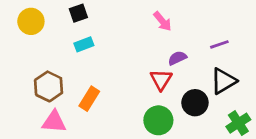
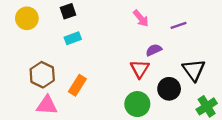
purple line: (219, 44) -> (178, 25), moved
black triangle: (223, 81) -> (194, 70), turned -35

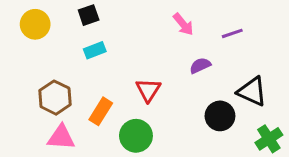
red triangle: (140, 69) -> (148, 90), moved
black triangle: (194, 70) -> (252, 91), turned -30
green circle: (137, 104) -> (136, 136), moved

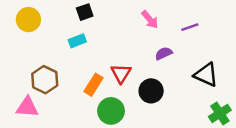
black square: (89, 15) -> (85, 12), moved
orange rectangle: (101, 111) -> (93, 85), moved
black circle: (220, 116) -> (151, 91), moved
pink triangle: (61, 137) -> (27, 107), moved

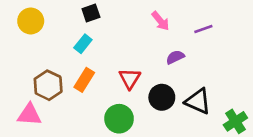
cyan rectangle: (77, 41) -> (83, 44), turned -30
black triangle: (206, 75) -> (198, 101), moved
orange rectangle: (93, 85) -> (84, 80), moved

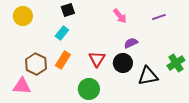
purple line: (203, 29) -> (159, 17), moved
black circle: (162, 97) -> (123, 63), moved
black triangle: (198, 101) -> (148, 76), turned -35
green cross: (235, 121) -> (176, 63), moved

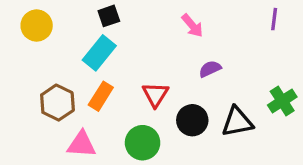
purple line: (159, 17) -> (274, 19), moved, turned -64
cyan rectangle: (62, 33) -> (99, 53), size x1.5
black circle: (123, 63) -> (192, 120), moved
pink triangle: (22, 86) -> (82, 144), moved

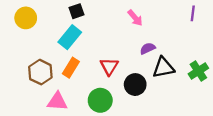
black triangle: (237, 122) -> (163, 68), moved

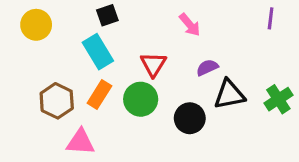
cyan rectangle: (70, 37) -> (98, 52), turned -70
red triangle: (109, 66) -> (153, 64), moved
green circle: (100, 100) -> (141, 99), moved

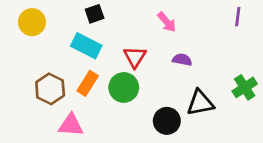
cyan rectangle: (98, 52) -> (86, 46), turned -32
purple semicircle: (207, 68) -> (182, 60), turned 36
black triangle: (229, 94) -> (200, 103), moved
black circle: (190, 118) -> (167, 121), moved

